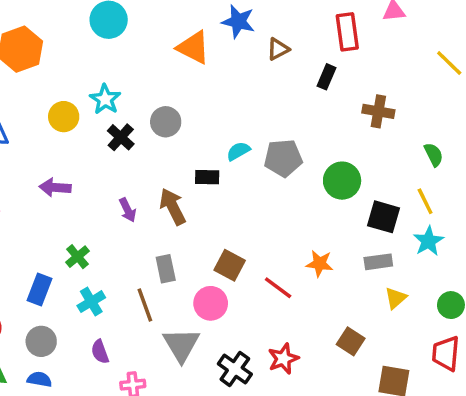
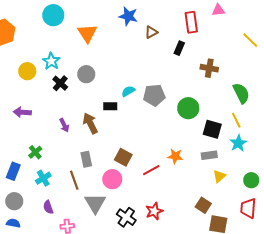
orange triangle: (193, 47) -> (87, 33), moved, turned 30
green semicircle: (434, 155) -> (241, 93), size x1.5
red line: (278, 288) -> (151, 170), turned -66
brown square: (351, 341) -> (203, 205), moved

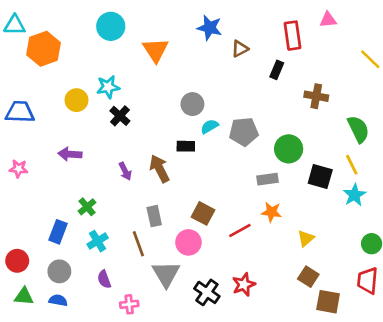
cyan star: (51, 61) -> (108, 87), turned 30
gray circle: (86, 74) -> (192, 104), moved
gray rectangle: (209, 155) -> (267, 179), moved
yellow triangle: (219, 176) -> (306, 238), moved

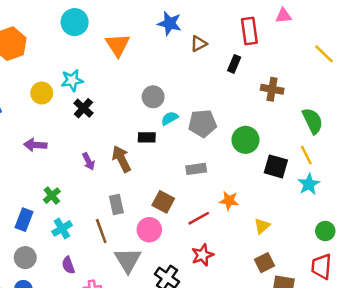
gray rectangle: (267, 179) -> (196, 169), moved
brown square: (308, 277) -> (264, 263), turned 30
red star: (244, 285) -> (202, 255), moved

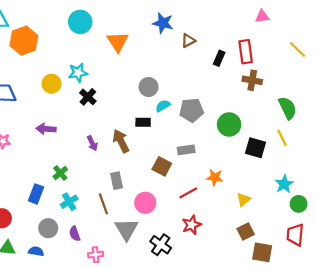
red rectangle: (249, 31) -> (246, 52), moved
cyan star: (309, 184) -> (284, 184), moved
brown square: (163, 202) -> (162, 166), moved
gray circle: (25, 258) -> (48, 228), moved

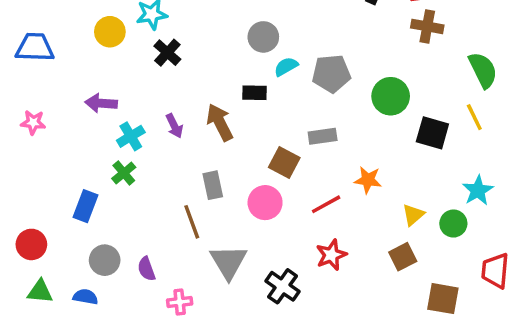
cyan cross: (69, 202) -> (131, 136), moved
pink circle: (145, 203) -> (265, 203), moved
green circle: (299, 204) -> (453, 224), moved
brown square: (246, 231) -> (403, 257), moved

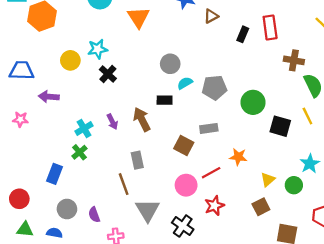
brown cross: (427, 26) -> (294, 60), moved
purple arrow: (101, 103) -> (49, 97), moved
pink circle: (265, 203) -> (186, 185), moved

